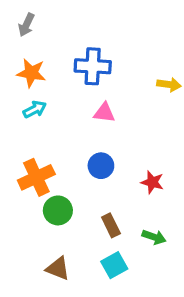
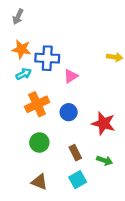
blue cross: (93, 66) -> (47, 58), moved
pink triangle: (104, 113) -> (71, 76), turned -40
orange cross: (36, 177) -> (37, 104), moved
red star: (152, 182) -> (103, 123), size x1.5

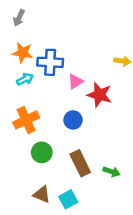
orange cross: (37, 104) -> (26, 120), moved
red star: (103, 123) -> (99, 95), moved
brown rectangle: (75, 153) -> (80, 163), size x1.5
cyan square: (78, 180) -> (68, 199), moved

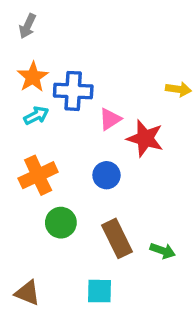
orange star: (23, 53) -> (33, 77), turned 30
brown triangle: (42, 194) -> (28, 293), moved
cyan square: (68, 199) -> (99, 291), turned 30

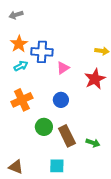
gray arrow: (28, 26) -> (16, 15), turned 48
red star: (145, 138) -> (95, 79), moved, turned 30
green circle: (61, 223) -> (44, 127), moved

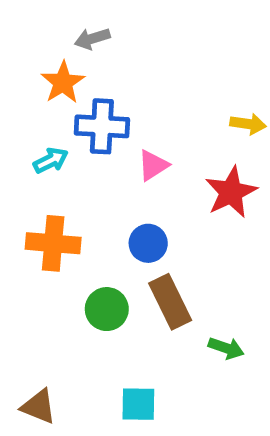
gray arrow: (16, 15) -> (92, 39), moved
orange star: (19, 44) -> (63, 82), moved
orange cross: (22, 100) -> (53, 243), turned 30
brown rectangle: (67, 136) -> (170, 302), moved

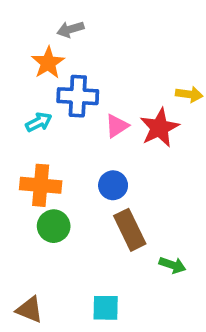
red star: (231, 192) -> (159, 128), moved
green circle: (107, 309) -> (54, 226), moved

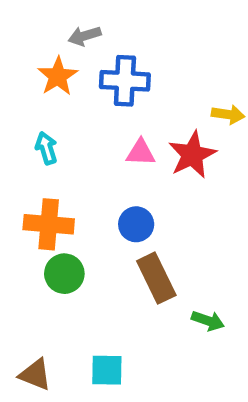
blue cross: (78, 96) -> (125, 81), moved
cyan arrow: (39, 122) -> (46, 148), turned -80
pink triangle: (117, 126) -> (141, 153), turned 35
cyan square: (106, 308) -> (107, 370), moved

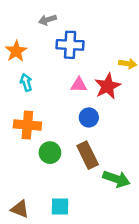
orange star: (58, 76) -> (16, 51), moved
blue circle: (136, 224) -> (89, 117), moved
green circle: (64, 274) -> (50, 153), moved
green arrow: (208, 321) -> (116, 179), size x1.5

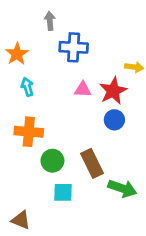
gray arrow: (47, 20) -> (50, 21), turned 102
blue circle: (89, 117) -> (114, 120), moved
cyan square: (60, 206) -> (63, 192), moved

